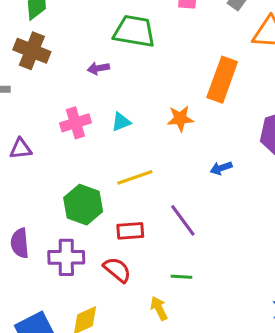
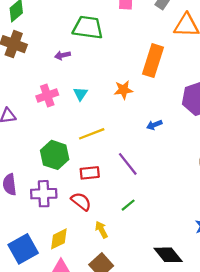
cyan triangle: (121, 122) -> (80, 94), turned -32
green line: (181, 277) -> (128, 205), turned -40
yellow arrow: (159, 308) -> (101, 230), moved

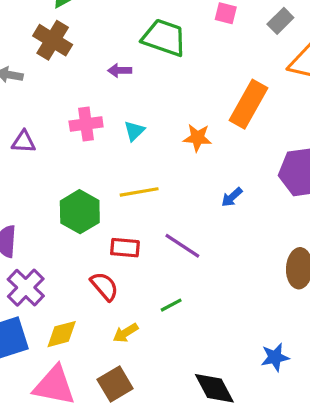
blue arrow: (154, 125) -> (232, 197), turned -32
purple line: (128, 164) -> (182, 246), turned -30
purple cross: (44, 194) -> (26, 288), moved, turned 35
yellow arrow: (101, 230) -> (126, 333), turned -105

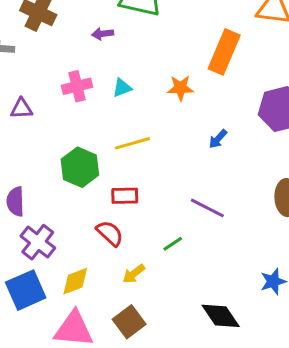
cyan triangle: (134, 131) -> (122, 88), turned 30
purple line: (182, 246) -> (207, 208), moved

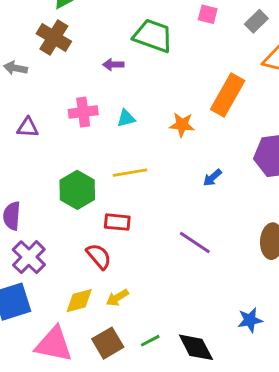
green line: (173, 244) -> (150, 341), moved
yellow diamond: (75, 281) -> (79, 301), moved

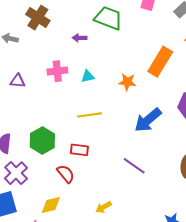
blue arrow: (212, 178) -> (148, 120), size x2.0
green hexagon: (77, 190) -> (42, 140), moved
yellow arrow: (117, 298) -> (104, 207), moved

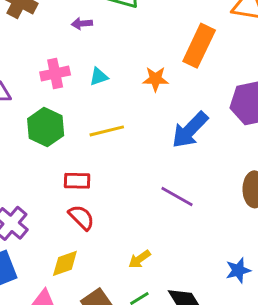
green hexagon: (42, 140) -> (46, 127), moved
red rectangle: (79, 150) -> (77, 181), moved

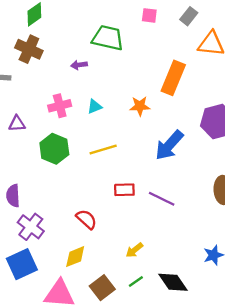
red rectangle: (77, 181) -> (124, 190), moved

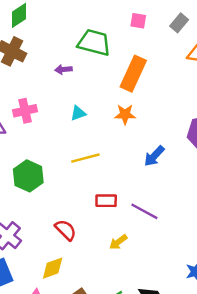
orange rectangle: (173, 78) -> (133, 74), moved
pink cross: (60, 106) -> (25, 111), moved
blue arrow: (169, 145) -> (154, 156), size x0.7
green hexagon: (54, 149) -> (28, 176), moved
yellow arrow: (134, 250) -> (118, 242), moved

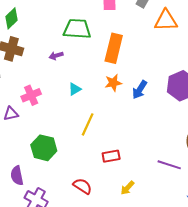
blue arrow: (154, 156) -> (140, 90), moved
yellow line: (85, 158) -> (88, 124), turned -40
purple line: (144, 211) -> (169, 165), moved

